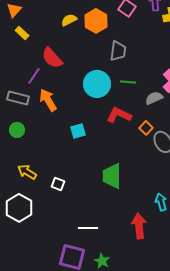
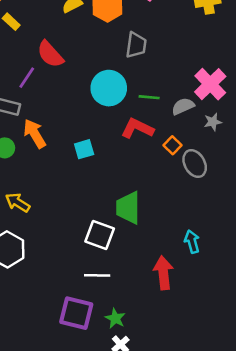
green line: (128, 82) -> (149, 97), moved
orange arrow: (48, 100) -> (35, 134), moved
white square: (58, 184) -> (100, 235), moved, size x1.6

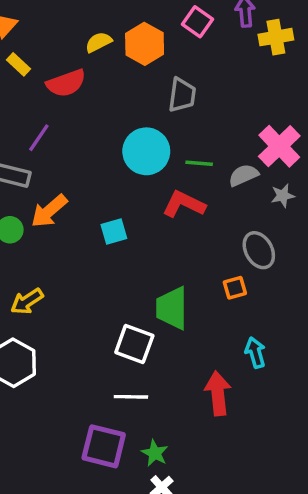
red semicircle: (50, 54) -> (66, 83), moved, turned -68
orange arrow: (35, 134) -> (49, 211), turned -100
orange square: (173, 145) -> (235, 288), moved, turned 30
yellow arrow: (18, 203) -> (27, 301), turned -65

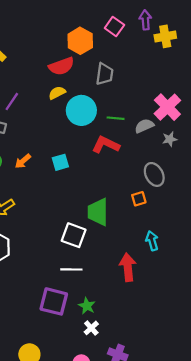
yellow semicircle: (99, 42) -> (57, 93), moved
red semicircle: (66, 83) -> (61, 66), moved
orange arrow: (49, 211) -> (23, 161), moved, size x0.7

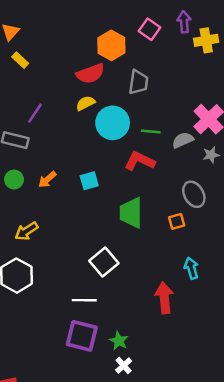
green trapezoid: (98, 212) -> (131, 213), moved
white square: (74, 235) -> (104, 262), turned 30
white line: (71, 269) -> (84, 300), moved

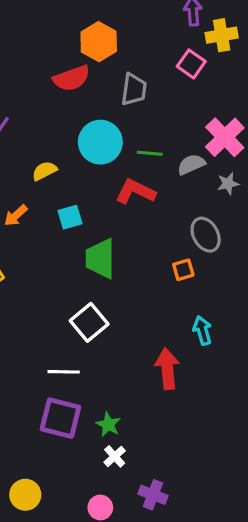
pink square: (149, 29) -> (191, 64), moved
yellow semicircle: (85, 103) -> (44, 171), moved
green trapezoid: (131, 213) -> (100, 259), moved

